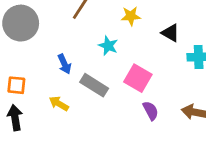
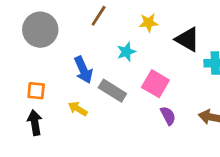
black triangle: (170, 33) -> (187, 39), size x1.4
cyan star: (108, 46) -> (126, 52), turned 30
blue arrow: (64, 64) -> (83, 70), size x1.4

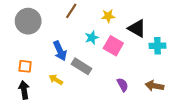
pink square: (155, 84) -> (113, 46), moved

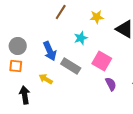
gray circle: (28, 21) -> (18, 46), moved, size x0.7
pink square: (113, 46) -> (102, 61), moved
black arrow: (24, 90) -> (25, 95), moved

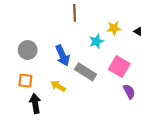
brown line: (61, 12) -> (75, 13), turned -35
yellow star: (97, 17) -> (114, 28), moved
orange square: (16, 66) -> (25, 81), moved

